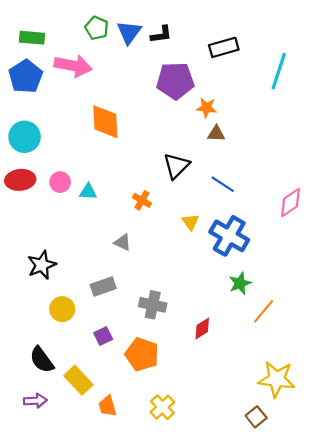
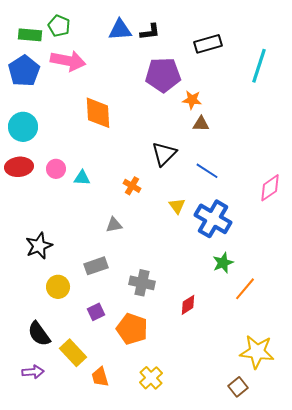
green pentagon: (97, 28) -> (59, 26), moved
blue triangle: (129, 32) -> (120, 30), turned 50
gray triangle: (123, 242) -> (114, 225), turned -36

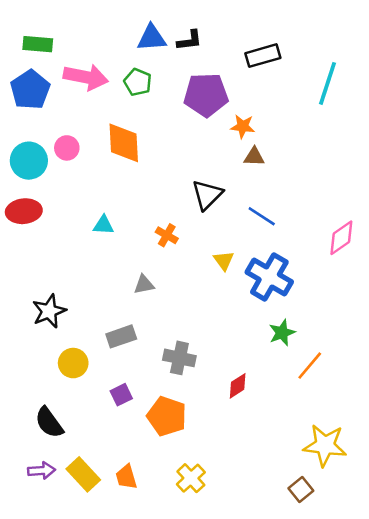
green pentagon: (59, 26) -> (138, 82), moved
pink circle: (56, 169) -> (67, 148), moved
yellow rectangle: (73, 353) -> (83, 474), moved

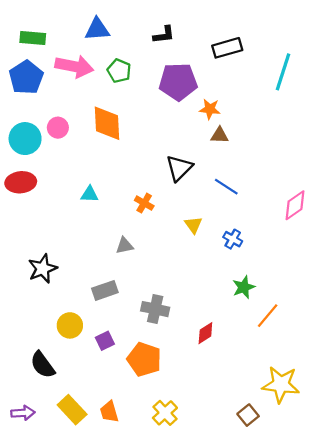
blue triangle: (152, 38) -> (97, 29), moved
blue cross: (269, 277) -> (233, 239), size x0.5
yellow circle: (73, 363) -> (70, 325), moved
purple arrow: (42, 471) -> (23, 413), moved
brown square: (301, 490) -> (248, 415), moved

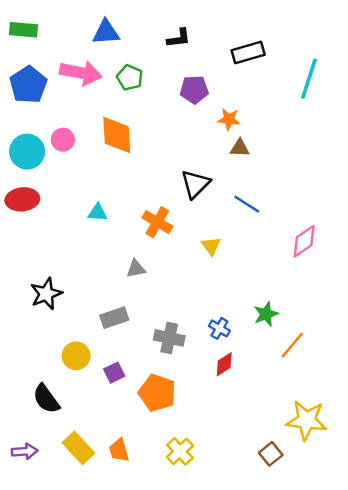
green rectangle: (33, 38) -> (24, 30), moved
purple pentagon: (178, 82) -> (194, 90), size x0.7
orange cross: (144, 203) -> (157, 222), size x1.4
pink diamond: (295, 205) -> (304, 241), moved
blue cross: (233, 239) -> (219, 328), moved

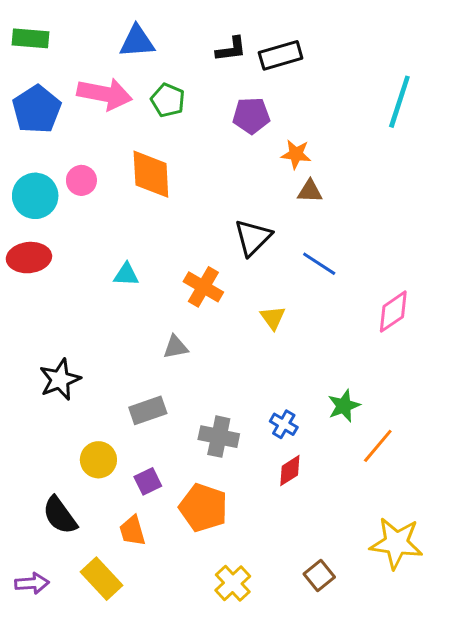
black rectangle: (248, 52) -> (281, 55), moved
orange trapezoid: (119, 450) -> (132, 531), moved
brown square: (271, 454) -> (319, 576), moved

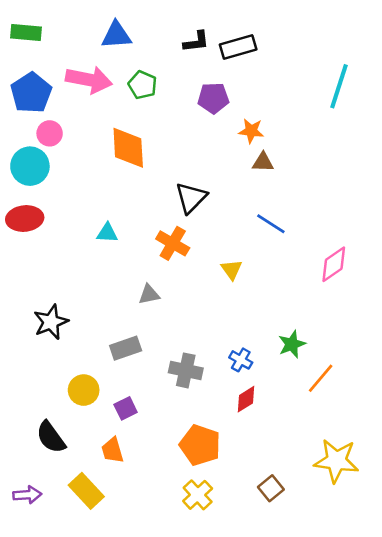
pink circle: (81, 180) -> (50, 133), moved
black triangle: (253, 238) -> (191, 198), moved
orange pentagon: (203, 508) -> (200, 445), moved

